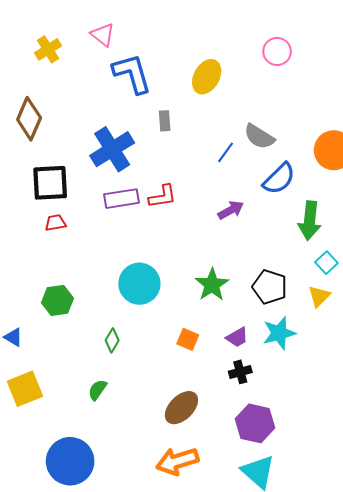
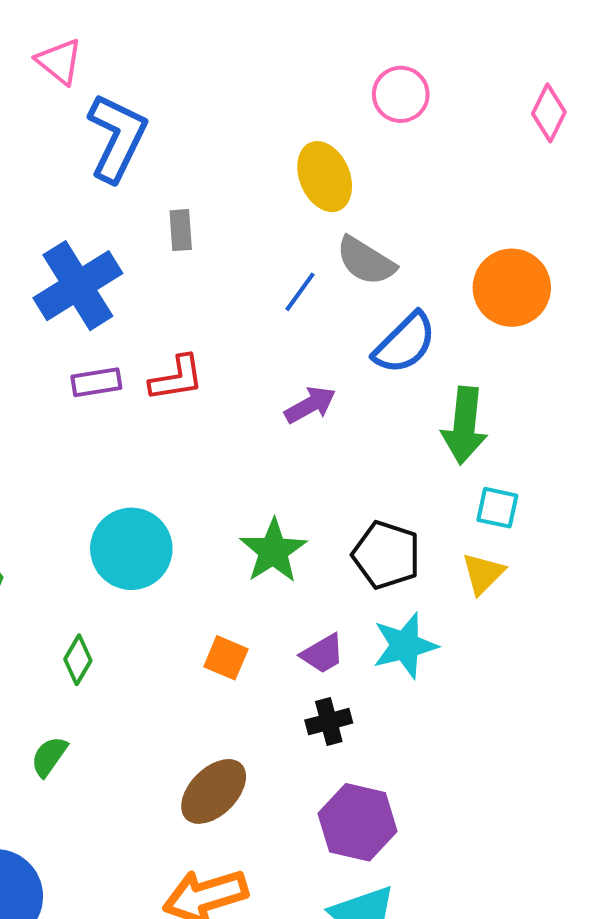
blue L-shape: (132, 74) -> (117, 138), turned 42
yellow ellipse: (207, 77) -> (325, 177), moved, turned -52
purple rectangle: (122, 199) -> (96, 382), size x0.7
cyan square: (326, 263) -> (497, 508), turned -35

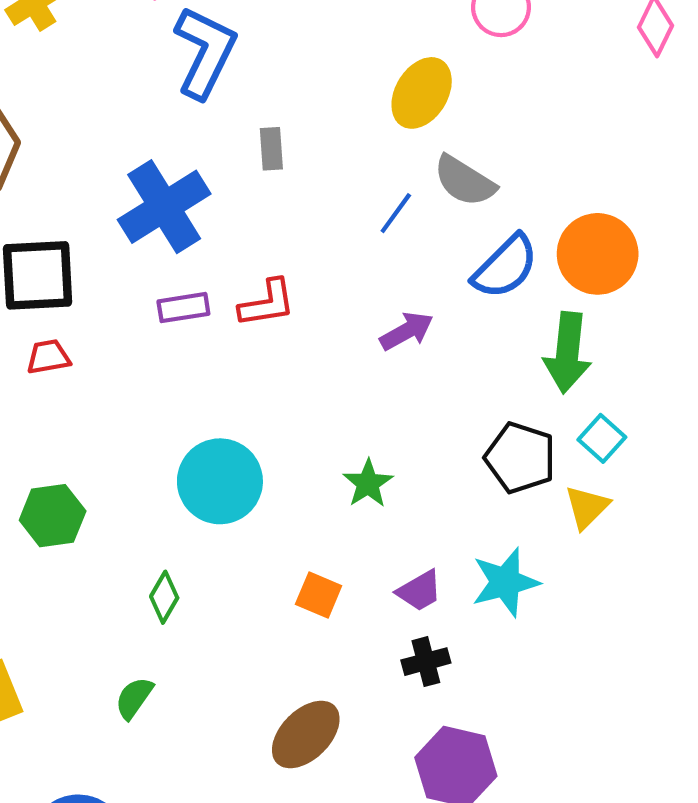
yellow ellipse: (325, 177) -> (422, 93), turned 54
orange circle: (512, 288) -> (598, 254), moved
cyan square: (497, 508) -> (602, 438), turned 30
green star: (273, 551) -> (368, 483), size x0.7
black pentagon: (386, 555) -> (520, 458), moved

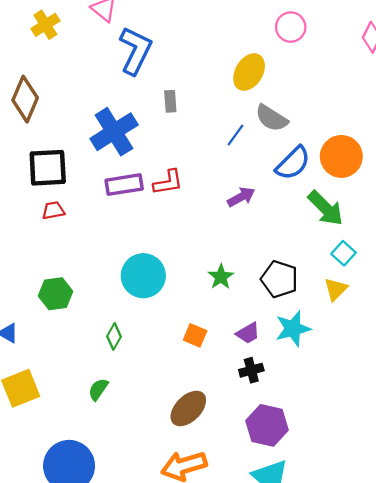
purple rectangle: (183, 308) -> (124, 185), size x1.4
green arrow: (568, 353) -> (326, 208), turned -51
black pentagon: (520, 458) -> (279, 279), moved

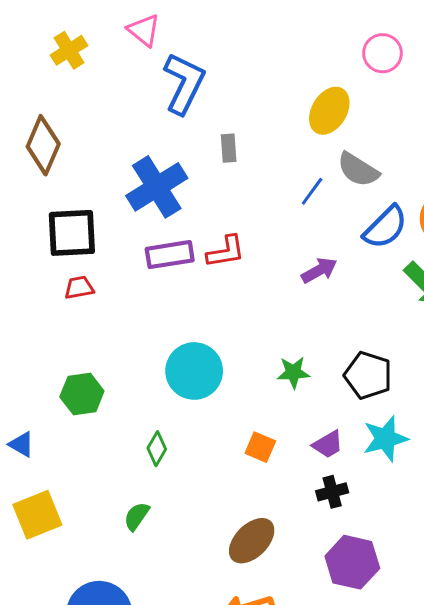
green star: (221, 277) -> (293, 372), turned 30

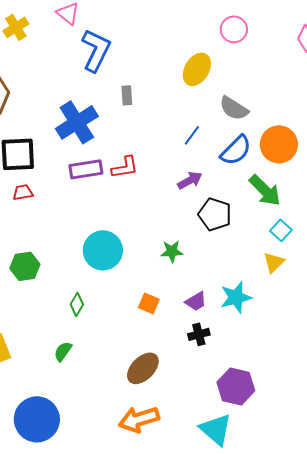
gray semicircle: (358, 170) -> (234, 108), moved
blue line: (312, 191) -> (192, 135), moved
black pentagon: (368, 375) -> (215, 214), moved
purple hexagon: (352, 562) -> (236, 386), moved

